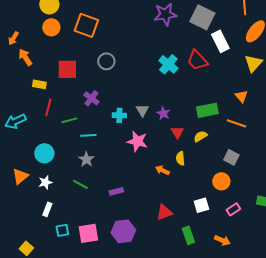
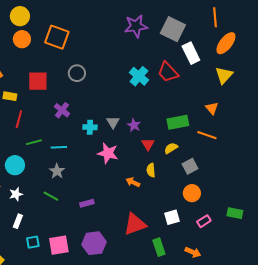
green line: (69, 120) -> (34, 142), moved
gray square: (231, 157) -> (190, 166), moved, turned 35
red triangle: (164, 212) -> (135, 224), size x1.4

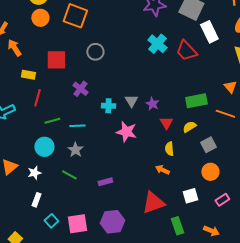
cyan cross: (139, 76) -> (157, 44), moved
cyan circle: (15, 165) -> (44, 147), moved
orange arrow: (133, 182) -> (162, 170), moved
cyan square: (33, 242) -> (51, 221), turned -32

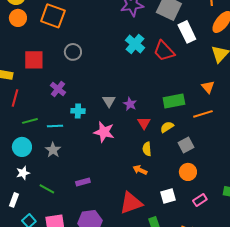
cyan cross: (108, 106) -> (78, 111), moved
orange line: (225, 114) -> (203, 114), turned -36
white star: (34, 173) -> (23, 173), moved
green line: (69, 175) -> (47, 189), moved

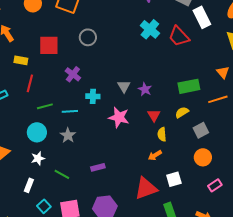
red triangle: (144, 123) -> (154, 115), moved
orange arrow: (140, 170) -> (155, 155), turned -56
white square: (168, 196) -> (174, 179), moved

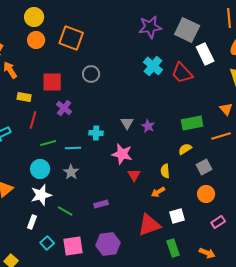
purple cross: (73, 74) -> (64, 108), moved
red triangle: (154, 115) -> (134, 175), moved
white star: (38, 158) -> (41, 195), size x1.5

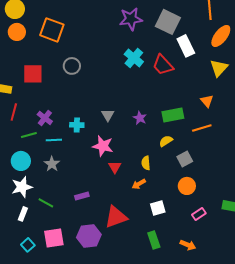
purple cross: (64, 108) -> (45, 118), moved
purple star: (148, 126) -> (140, 118), moved
white rectangle: (32, 222) -> (23, 214), moved
red triangle: (149, 225) -> (116, 217), moved
cyan square: (47, 243) -> (28, 245), moved

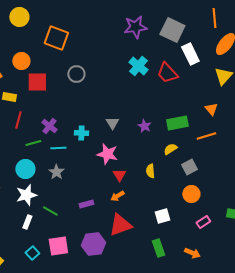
orange circle: (17, 32) -> (21, 61), moved
orange arrow: (139, 184) -> (117, 196), moved

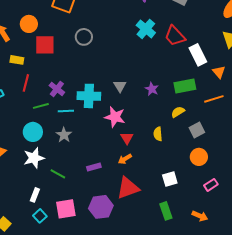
white rectangle: (190, 54) -> (198, 55), moved
cyan cross: (81, 133) -> (89, 96), size x1.6
white rectangle: (27, 222) -> (35, 195), moved

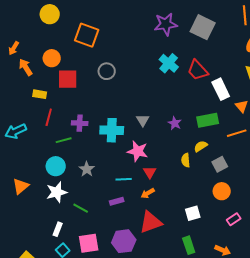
purple cross: (57, 89) -> (80, 123), turned -35
cyan line: (66, 111) -> (124, 179), moved
yellow semicircle: (158, 134) -> (186, 160), moved

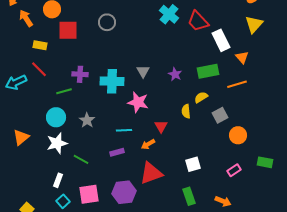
red line: (49, 117) -> (39, 69), moved, turned -60
red triangle: (150, 172) -> (161, 126), moved
orange circle: (222, 191) -> (238, 135), moved

